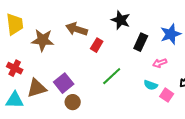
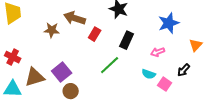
brown star: (43, 40) -> (52, 30), moved, size x0.7
black rectangle: (141, 42) -> (127, 40), moved

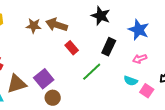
blue star: (169, 23) -> (139, 30), moved, turned -30
brown star: (52, 30) -> (34, 26), moved
red rectangle: (95, 34) -> (72, 48), moved, turned -72

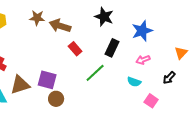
brown star: (34, 26) -> (37, 18), moved
blue star: (139, 30) -> (142, 31), turned 30
purple square: (44, 79) -> (47, 80), turned -36
pink square: (147, 91) -> (151, 101), moved

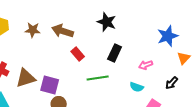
brown star: (37, 18) -> (33, 30), moved
blue star: (142, 31) -> (168, 36), moved
green line: (95, 73) -> (98, 78), turned 35
brown triangle: (20, 85) -> (26, 78), moved

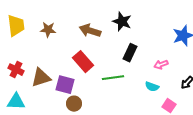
brown arrow: (63, 31) -> (90, 31), moved
red rectangle: (78, 54) -> (83, 62), moved, size x1.5

